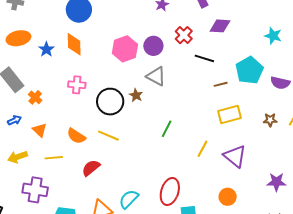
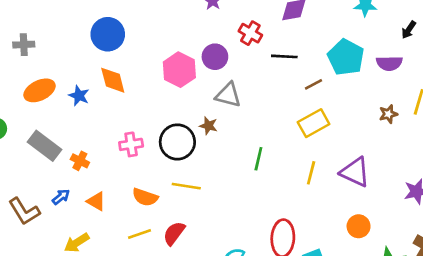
pink cross: (77, 85) -> (131, 144), moved
yellow rectangle: (229, 114) -> (314, 123), moved
yellow line: (54, 158) -> (139, 234), moved

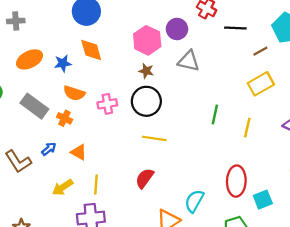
blue star: (79, 96) -> (63, 63), turned -30
brown star: (208, 126) -> (146, 71), moved
yellow line: (311, 173) -> (247, 128), moved
orange semicircle: (145, 197) -> (74, 93), moved
yellow line: (139, 234) -> (96, 185), moved, turned -66

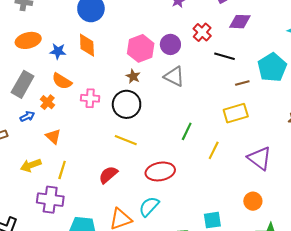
gray rectangle: (34, 106) -> (23, 84), turned 70
blue arrow: (49, 149) -> (27, 116), moved
red ellipse: (236, 181) -> (160, 171), moved, turned 64

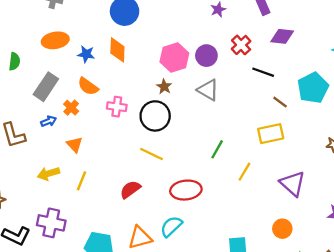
brown line: (242, 83) -> (280, 102), turned 48
purple cross: (50, 200) -> (51, 223), moved

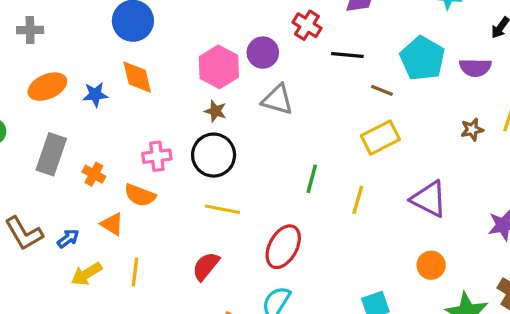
orange semicircle: (88, 86) -> (140, 195), moved
blue arrow: (49, 121) -> (68, 238), moved
red ellipse: (186, 190) -> (283, 247), turned -40

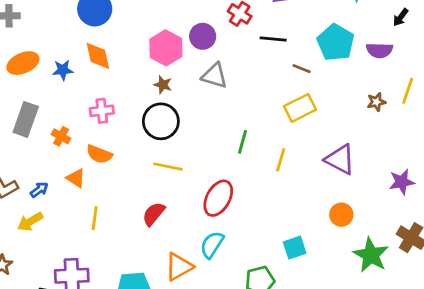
pink cross: (157, 156) -> (102, 111), moved
yellow arrow: (87, 274) -> (30, 222), moved

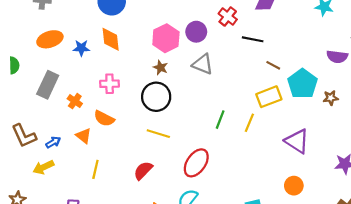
cyan pentagon: (336, 42) -> (302, 84), moved
yellow line: (281, 160) -> (249, 123), moved

